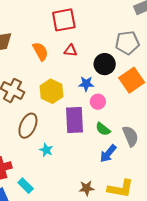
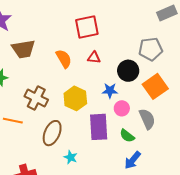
gray semicircle: (130, 136) -> (147, 119), moved

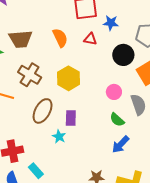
brown trapezoid: (23, 49) -> (21, 39), moved
blue star: (110, 91) -> (111, 23), moved
purple rectangle: (99, 127) -> (71, 118), moved, size x0.6

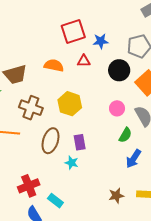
orange semicircle: (60, 38) -> (54, 65), turned -42
green semicircle: (117, 120) -> (125, 135), turned -91

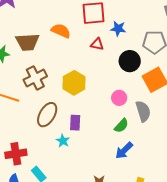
orange semicircle: (54, 65) -> (61, 31), moved
brown cross: (31, 108) -> (35, 78), turned 30

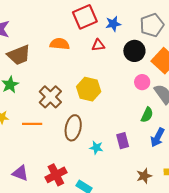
brown trapezoid: (27, 42) -> (19, 55), moved
pink circle: (119, 98) -> (142, 82), moved
purple rectangle: (75, 123) -> (123, 141), moved

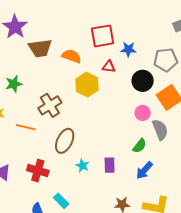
brown trapezoid: (19, 55) -> (40, 48), moved
yellow hexagon: (89, 89) -> (87, 85), moved
red cross: (56, 175) -> (38, 171), moved, turned 30

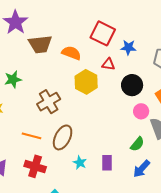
red square: (103, 36) -> (103, 33), turned 35
black circle: (143, 81) -> (132, 85), moved
orange line: (26, 127) -> (32, 136), moved

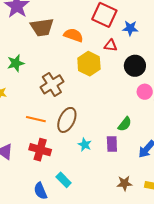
green semicircle: (137, 144) -> (125, 124), moved

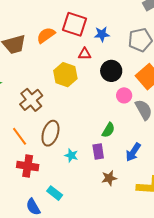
orange semicircle: (73, 35) -> (46, 35), moved, turned -48
orange line: (36, 119) -> (20, 136), turned 48
brown star: (124, 183) -> (109, 178), moved

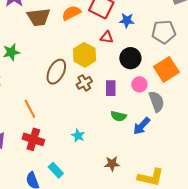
brown cross: (31, 100) -> (84, 83), moved, size x0.7
green semicircle: (108, 130) -> (119, 116), turned 63
brown ellipse: (50, 133) -> (56, 72), moved
purple rectangle: (98, 151) -> (111, 88), moved
blue arrow: (133, 152) -> (142, 126), moved

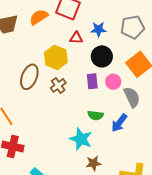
blue star: (127, 20) -> (98, 29), moved
purple rectangle: (111, 88) -> (92, 81), moved
cyan star: (78, 136) -> (81, 139), moved, size x1.6

